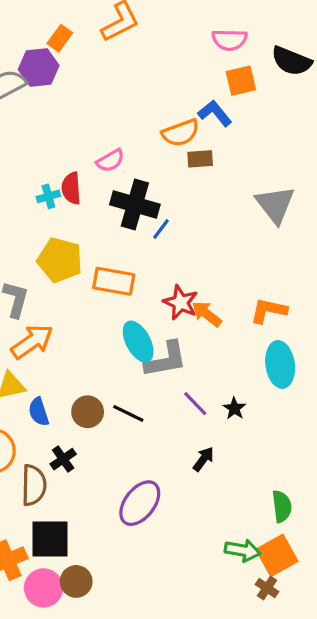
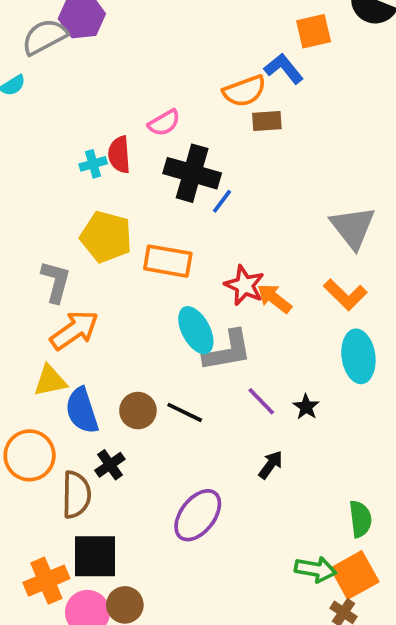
gray triangle: (275, 205) -> (353, 227), moved
orange L-shape: (269, 311) -> (345, 295), turned -147
blue semicircle: (39, 412) -> (82, 411), size x1.4

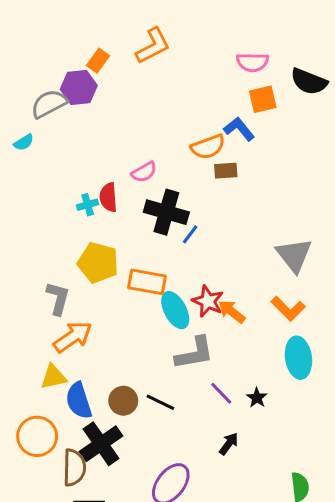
cyan ellipse: (196, 330) -> (175, 310), moved
black cross: (110, 465) -> (101, 444), size x1.8

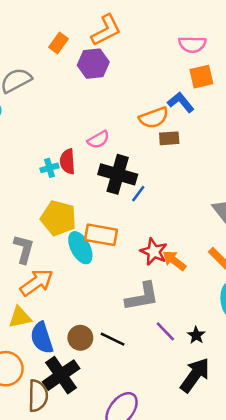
purple hexagon: (79, 87) -> (93, 64), moved
cyan ellipse: (175, 310) -> (80, 248), moved
black arrow: (229, 444) -> (195, 375), moved, size x1.8

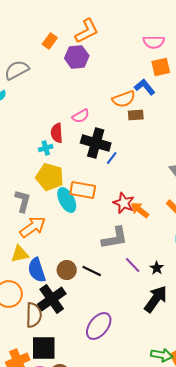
cyan cross: (49, 168) -> (46, 148), moved

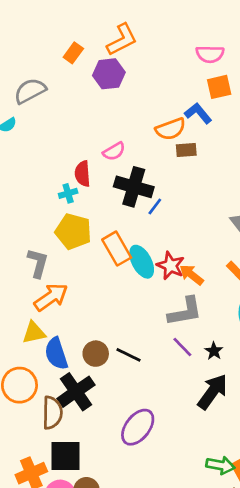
orange rectangle: (83, 190) -> (117, 249), turned 50
cyan ellipse: (67, 200) -> (142, 262), moved
gray L-shape: (115, 238) -> (185, 312), moved

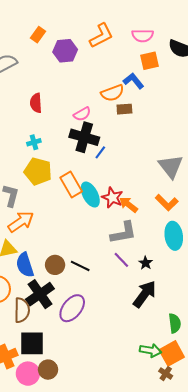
orange L-shape: (122, 40) -> (101, 36), moved
pink semicircle: (114, 151) -> (82, 114), moved
red semicircle: (83, 174) -> (36, 103), moved
purple ellipse: (138, 427) -> (72, 308), moved

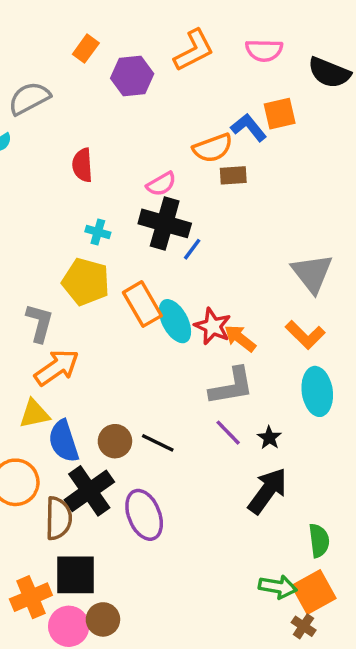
orange square: (150, 61) -> (280, 114), moved
cyan cross: (34, 142) -> (98, 232), moved, turned 32
purple ellipse: (72, 308) -> (144, 515), turned -60

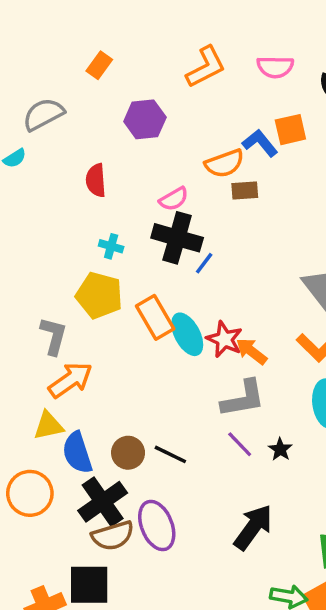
purple hexagon: (132, 76) -> (145, 119), moved
black arrow: (268, 491) -> (253, 527), moved
brown semicircle: (58, 518) -> (113, 536), moved, turned 72

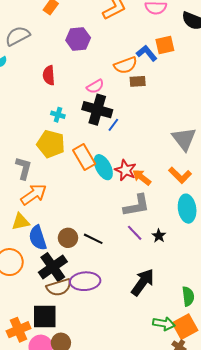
purple ellipse: (157, 525) -> (85, 281), turned -72

